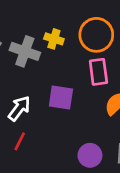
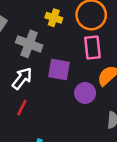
gray cross: (25, 51) -> (29, 44), moved
purple circle: (90, 155) -> (85, 93), moved

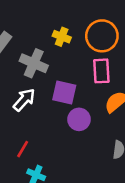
purple circle: (85, 93) -> (79, 119), moved
red line: (22, 108) -> (23, 149), moved

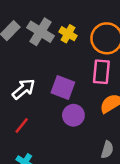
gray cross: (34, 63) -> (40, 32), moved
red line: (23, 149) -> (22, 126), moved

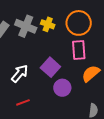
purple square: (63, 87) -> (50, 67), turned 30
red line: (22, 126) -> (23, 102), turned 40

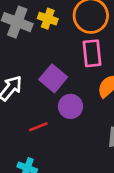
red line: (23, 102) -> (38, 127), moved

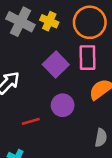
purple square: (53, 78) -> (56, 65), moved

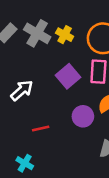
purple circle: (63, 105) -> (83, 116), moved

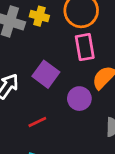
purple square: (68, 76) -> (46, 74), moved

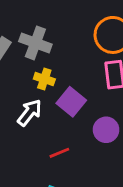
yellow cross: (39, 16) -> (44, 79), moved

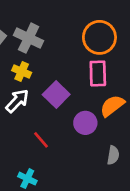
yellow cross: (44, 79) -> (22, 71), moved
red line: (59, 153) -> (41, 140), turned 66

